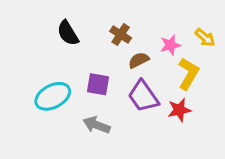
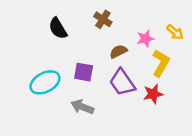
brown cross: (121, 35) -> (103, 19), moved

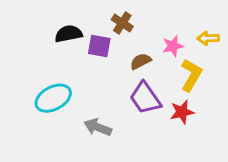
black semicircle: (58, 28) -> (69, 34), turned 110
yellow arrow: (175, 32) -> (208, 38), turned 138
purple square: (84, 72) -> (99, 46), moved

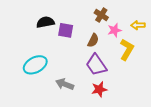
brown cross: (122, 23) -> (101, 15), moved
brown semicircle: (141, 61) -> (93, 40), turned 144
red star: (182, 112) -> (99, 89), moved

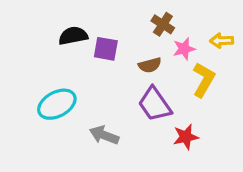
brown semicircle: (93, 40) -> (150, 65), turned 48
red star: (99, 89) -> (186, 137), moved

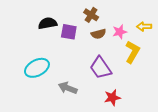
brown cross: (163, 24) -> (91, 15), moved
brown semicircle: (150, 65) -> (98, 34), moved
red star: (186, 137) -> (112, 98), moved

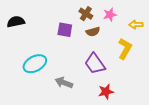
black semicircle: (48, 23) -> (16, 22), moved
pink star: (120, 32) -> (110, 15), moved

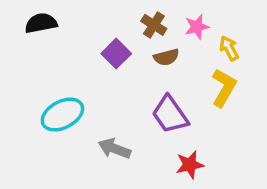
black semicircle: (16, 22) -> (41, 23), moved
yellow arrow: (136, 25) -> (229, 48), moved, turned 64
purple square: (65, 30) -> (116, 54), turned 35

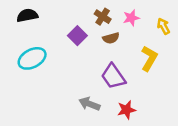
yellow arrow: (229, 48) -> (164, 26), moved
cyan ellipse: (62, 115) -> (32, 58), moved
gray arrow: (114, 149) -> (89, 104), moved

